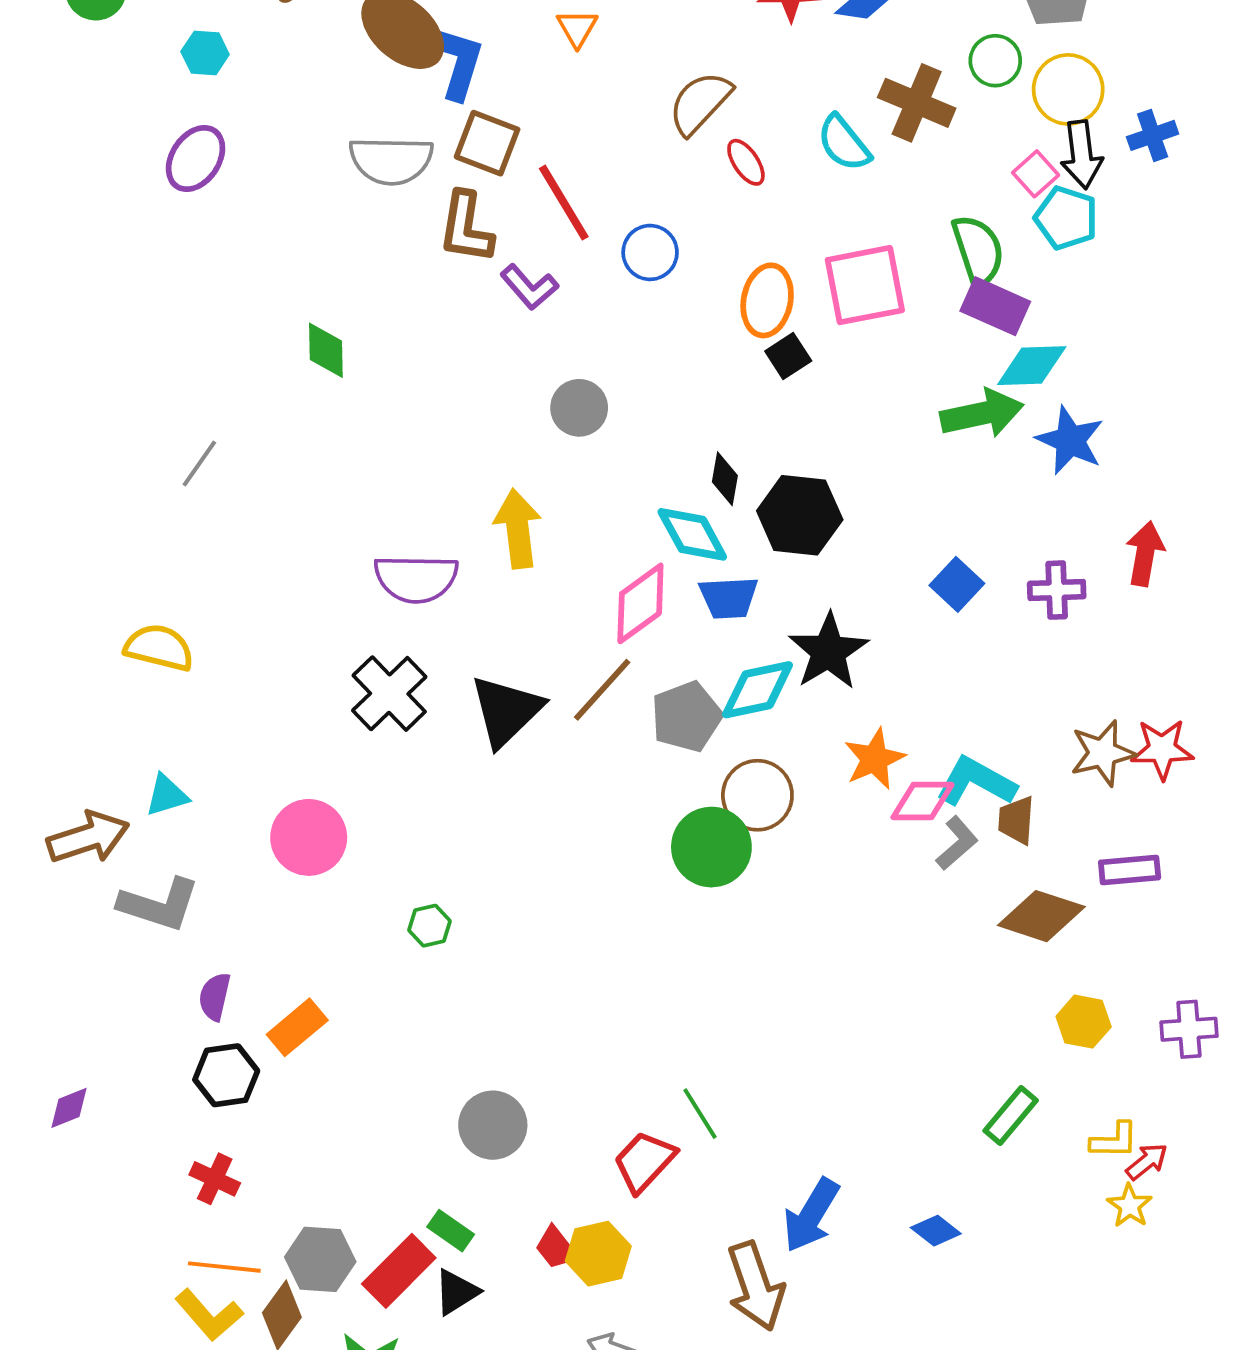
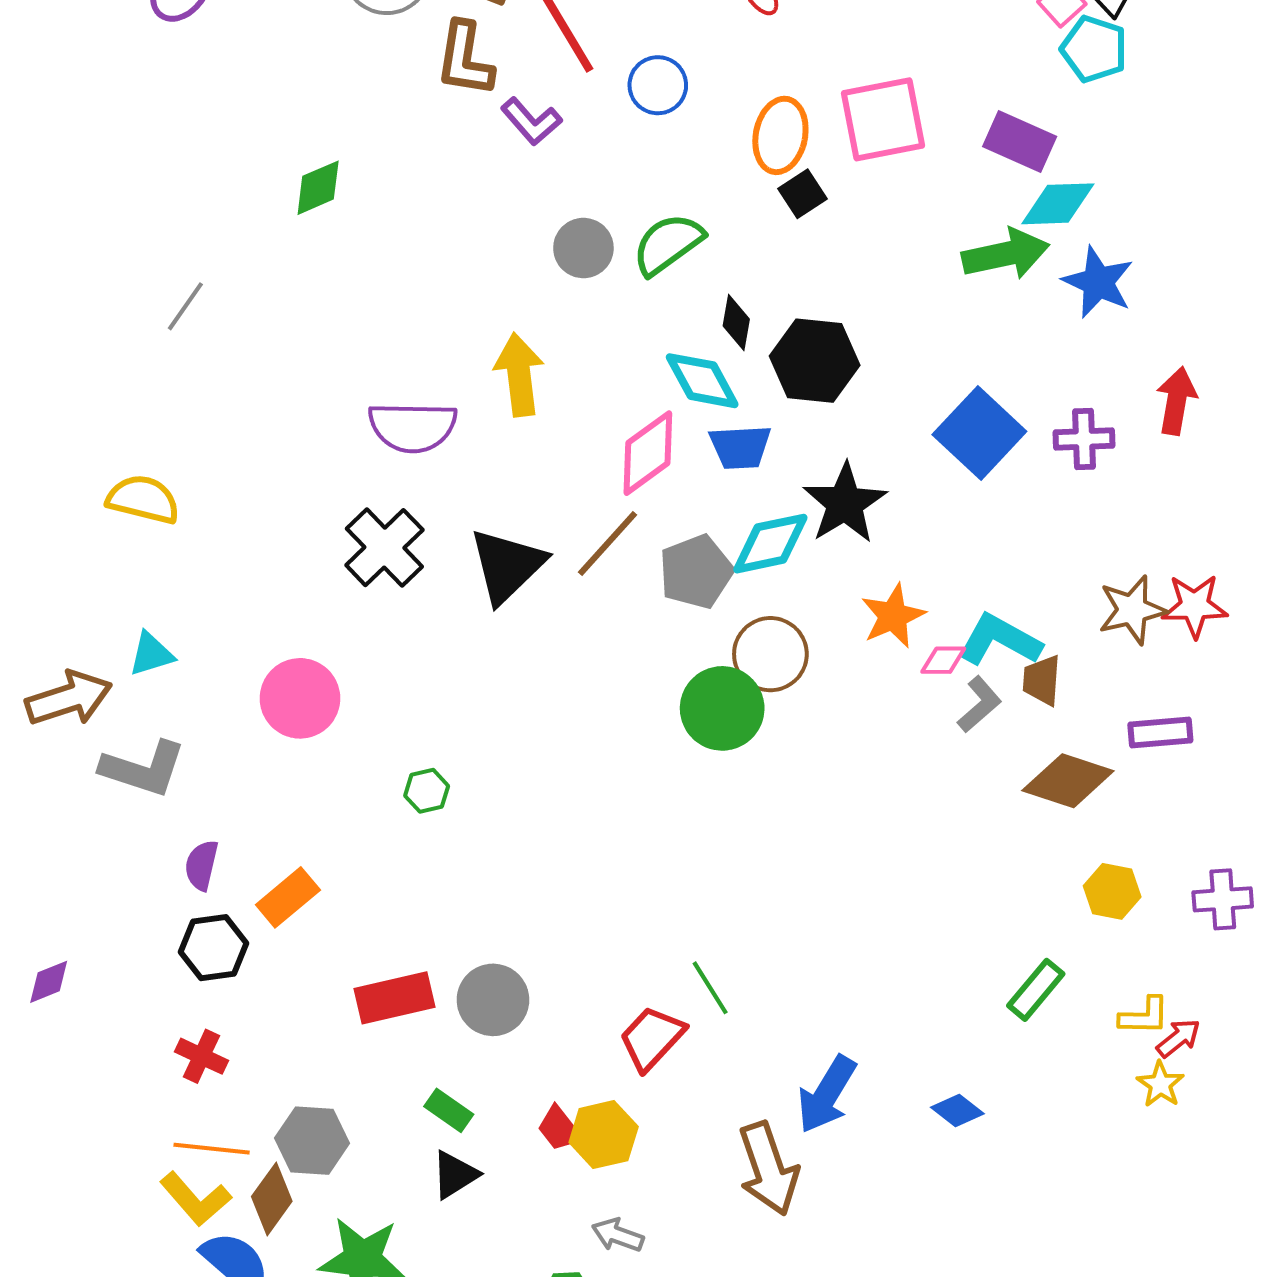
green semicircle: (978, 251) -> (668, 244), moved, turned -108
green diamond: (326, 350) -> (318, 188), turned 68
blue square: (957, 584) -> (979, 433), size x1.6
pink diamond: (922, 801) -> (943, 660), size x0.7
red rectangle: (399, 1271) -> (394, 998), moved, turned 32

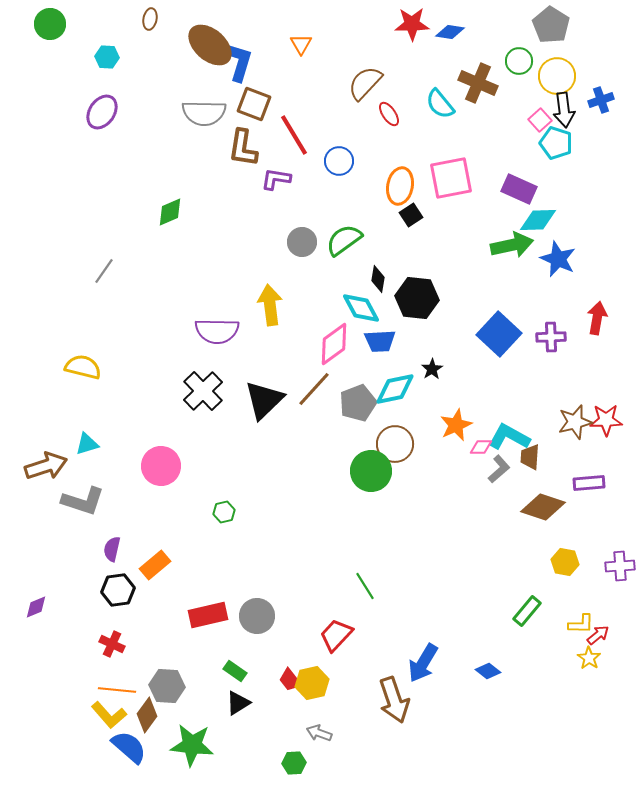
purple L-shape: (531, 121) -> (276, 179), turned 140
black star: (845, 503) -> (432, 369), size x0.5
green line: (710, 988) -> (365, 586), moved

